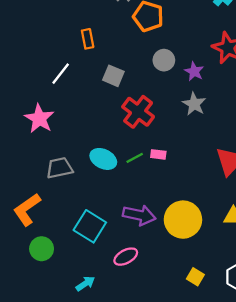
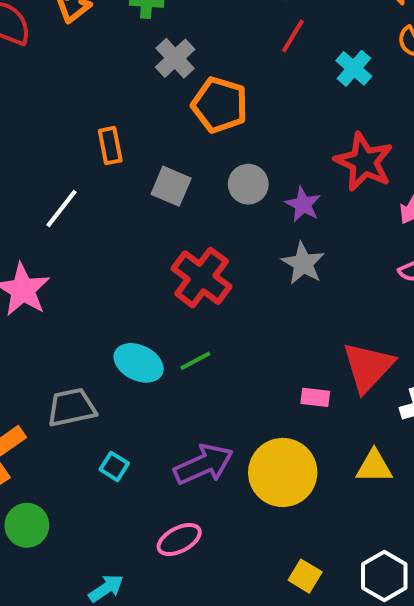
gray square: (113, 76) -> (171, 186), moved
pink rectangle: (158, 154) -> (315, 397), moved
gray trapezoid: (59, 168) -> (72, 408), moved
purple arrow: (139, 215) -> (204, 464), turned -36
cyan square: (90, 226) -> (114, 466), moved, size x0.5

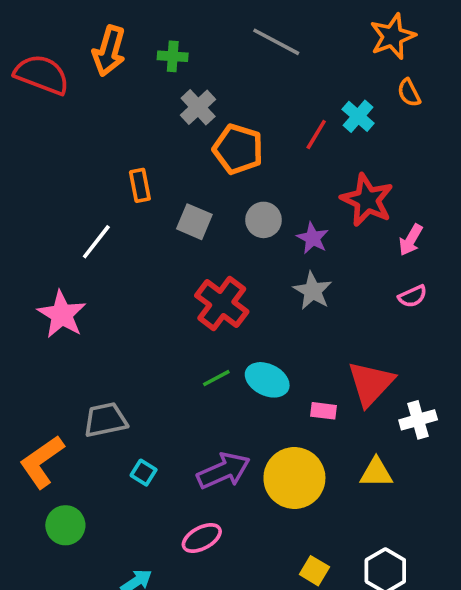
red line: (293, 36) -> (316, 134), moved
cyan ellipse: (139, 363) -> (267, 380), moved

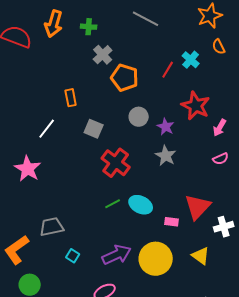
gray square: (194, 222) -> (94, 129), moved
yellow triangle: (376, 473) -> (201, 256), turned 36

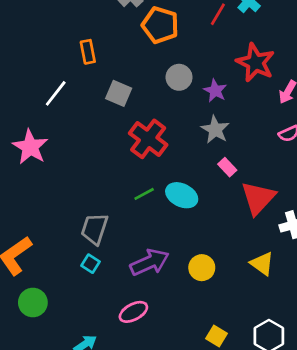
pink rectangle: (172, 222) -> (227, 167), moved, turned 40
gray trapezoid: (52, 227) -> (95, 229), moved, turned -60
yellow circle: (156, 259) -> (202, 268), size x0.6

